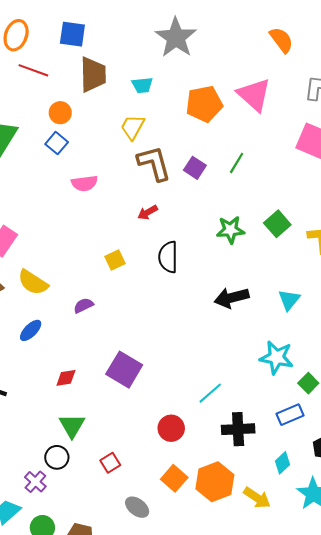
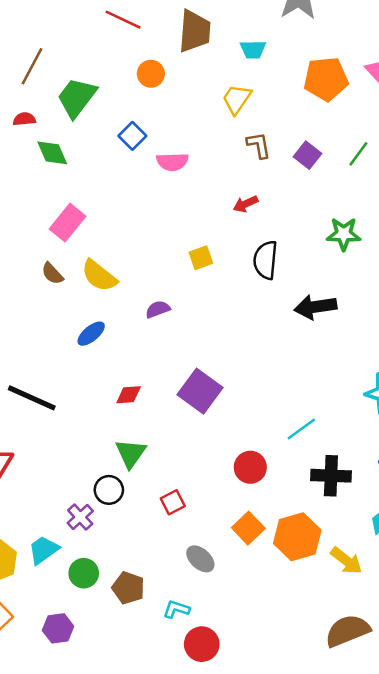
blue square: (57, 143) -> (132, 136), moved
brown L-shape: (154, 163) -> (259, 145), size x0.6
black arrow: (232, 298) -> (315, 307), moved

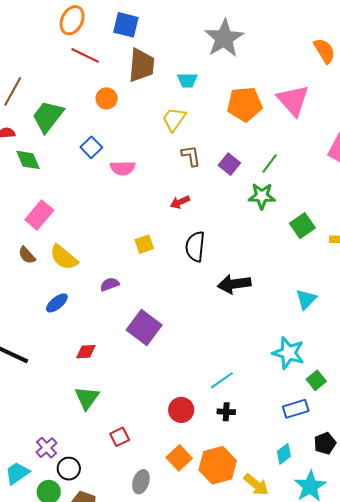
green star: (344, 234) -> (262, 196), moved
purple square: (200, 391) -> (144, 327), moved
black cross: (331, 476) -> (226, 412), moved, size x0.6
black circle: (109, 490) -> (69, 469), moved
gray ellipse: (200, 559) -> (141, 482), turned 65

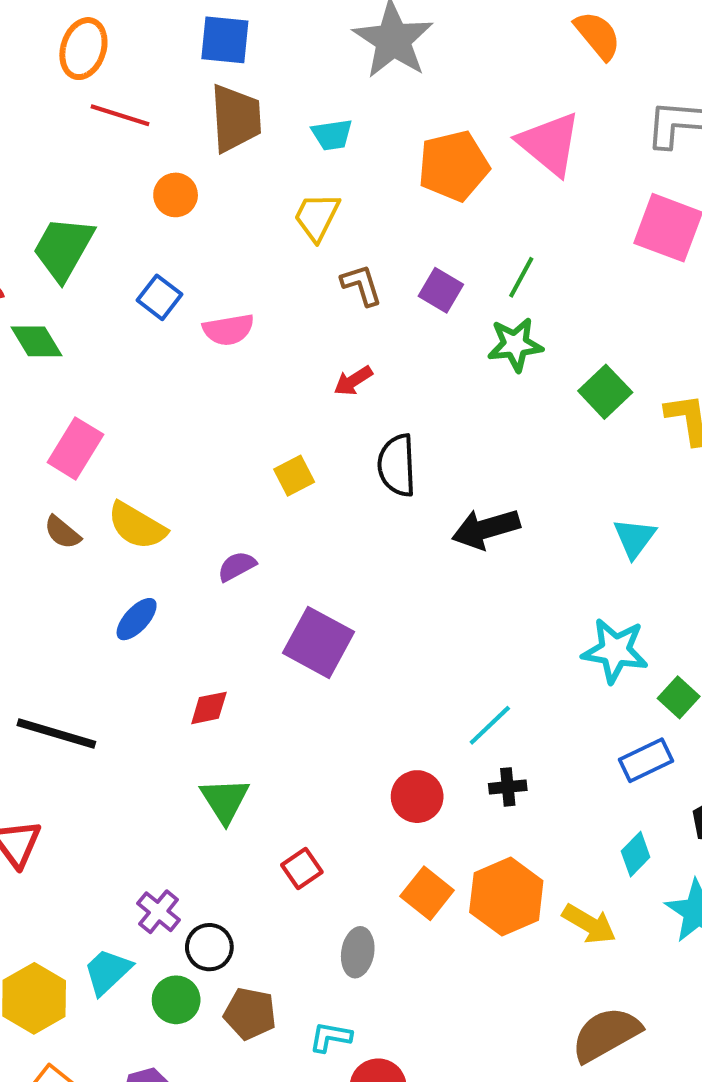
blue square: (126, 25) -> (225, 40), moved

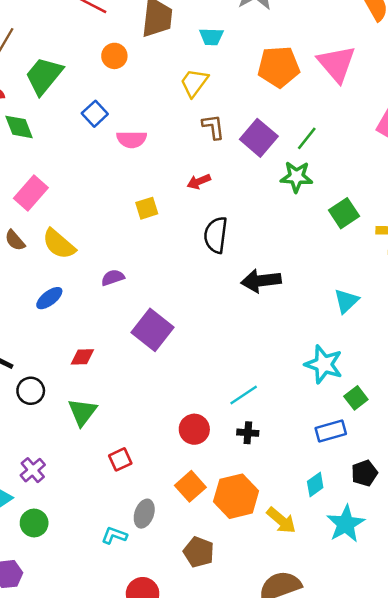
purple square: (441, 290) -> (259, 138), size x1.4
yellow square: (294, 476) -> (147, 208), moved
black circle: (209, 947) -> (31, 391), moved
brown pentagon: (250, 1014) -> (199, 552), moved
cyan L-shape: (330, 1037) -> (114, 535), moved

